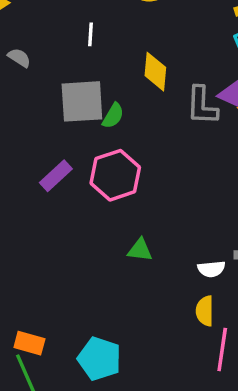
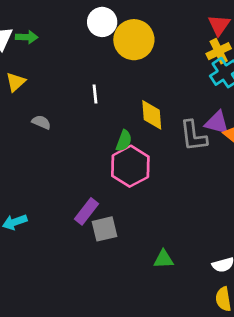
gray square: (82, 101) -> (104, 229), moved, size x0.7
green semicircle: (113, 116) -> (124, 141), moved
pink hexagon: (115, 175) -> (130, 166), moved

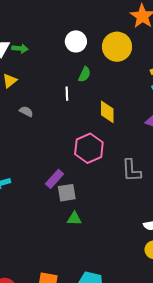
yellow circle: (134, 40) -> (117, 47), moved
gray L-shape: (193, 136) -> (131, 170), moved
green semicircle: (124, 141) -> (85, 74), moved
green triangle: (164, 259) -> (74, 219), moved

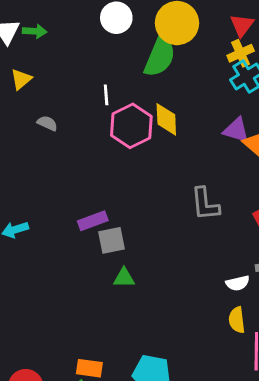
green semicircle: (85, 74) -> (160, 56), moved, size x1.8
pink hexagon: (89, 148) -> (131, 126), moved
purple rectangle: (55, 179) -> (93, 221), turned 30

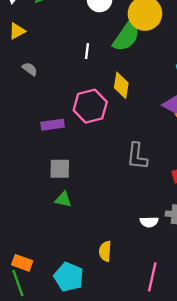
white line: (106, 95) -> (87, 51), moved
pink hexagon: (131, 126) -> (90, 106), moved
purple rectangle: (93, 221) -> (53, 125), moved
yellow semicircle: (237, 320) -> (105, 251), moved

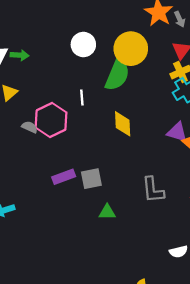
pink hexagon: (90, 106) -> (51, 120), moved
gray square: (60, 169) -> (91, 179), moved
green triangle: (63, 199) -> (107, 212), moved

